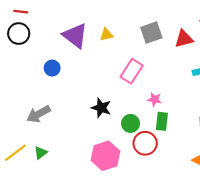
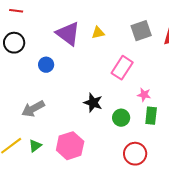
black circle: (19, 34) -> (14, 43), moved
red circle: (145, 143) -> (135, 154), moved
pink hexagon: (105, 156) -> (70, 146), moved

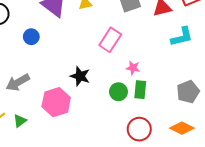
green circle: (121, 118) -> (118, 92), moved
pink hexagon: (70, 146) -> (56, 102), moved
red circle: (135, 154) -> (139, 129), moved

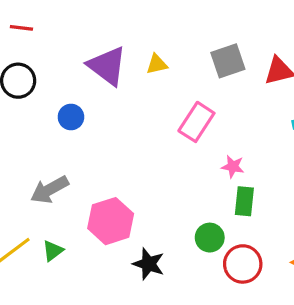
black star: (80, 76) -> (149, 264), moved
green circle: (118, 92) -> (210, 238), moved

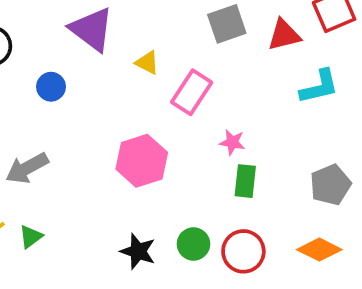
yellow triangle: (157, 64) -> (147, 63), moved, turned 40
pink hexagon: (111, 221) -> (142, 161), moved
green circle: (210, 238) -> (193, 244), moved

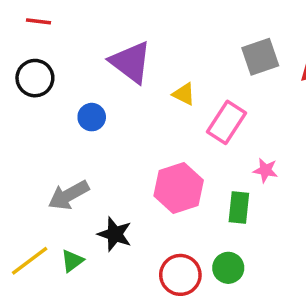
green rectangle: (245, 181) -> (239, 208), moved
black star: (138, 251) -> (115, 234), moved
red circle: (243, 251) -> (180, 275), moved

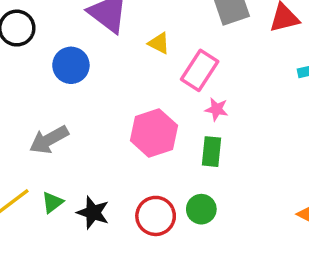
blue circle: (92, 117) -> (71, 65), size x1.4
pink star: (265, 170) -> (217, 109), moved
black star: (115, 234) -> (93, 213), moved

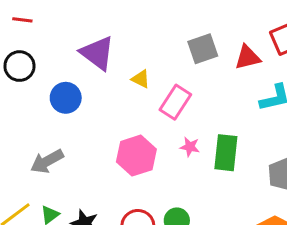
pink star: (217, 109) -> (190, 147), moved
green rectangle: (211, 152) -> (226, 153), moved, size x1.4

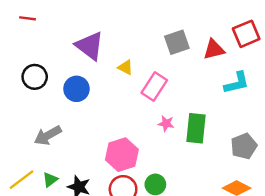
black circle: (19, 66) -> (35, 77), moved
blue circle: (66, 98) -> (76, 89), moved
pink hexagon: (136, 156) -> (122, 155), moved

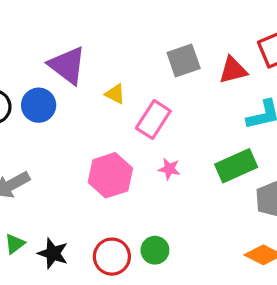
blue circle: (76, 89) -> (39, 105), moved
green rectangle: (196, 128) -> (236, 166), moved, turned 60
pink hexagon: (122, 155) -> (110, 175), moved

